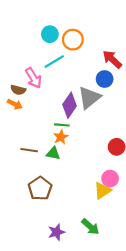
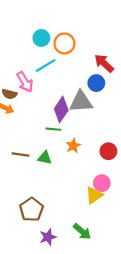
gray triangle: (89, 98) -> (81, 102), turned 35
orange star: (61, 137) -> (73, 146), moved
brown pentagon: (40, 188) -> (31, 210), moved

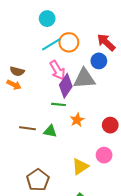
orange circle: (64, 43) -> (69, 42), moved
pink arrow: (25, 82) -> (57, 70), moved
yellow triangle: (94, 195) -> (80, 166), moved

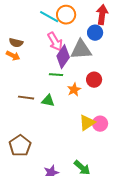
red arrow: (106, 42) -> (102, 15), turned 54
cyan line: (51, 44) -> (49, 17), turned 60
red circle: (110, 125) -> (94, 80), moved
yellow triangle: (80, 166) -> (87, 123), moved
brown pentagon: (38, 180) -> (20, 146), moved

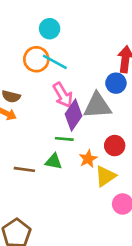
orange circle: (66, 15) -> (36, 59), moved
green triangle: (48, 101) -> (54, 161), moved
yellow triangle: (87, 123) -> (105, 176), moved

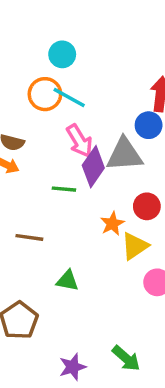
green line: (64, 139) -> (64, 189), moved
green triangle: (54, 161) -> (67, 281), moved

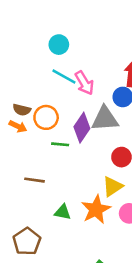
orange circle: (45, 94) -> (46, 117), moved
pink arrow: (79, 141) -> (84, 83), moved
orange star: (112, 224) -> (96, 210), moved, size x1.6

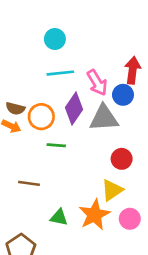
cyan line: (64, 77) -> (60, 73), turned -35
pink arrow: (84, 83) -> (97, 83), moved
purple diamond: (82, 128) -> (74, 108), moved

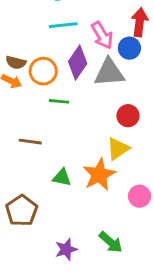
pink circle: (130, 219) -> (139, 196), moved

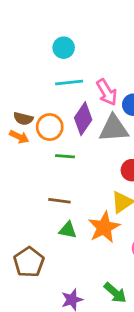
brown line: (30, 142) -> (59, 201), moved

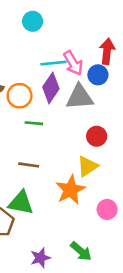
cyan line: (69, 82) -> (54, 63), moved
green triangle: (68, 230) -> (21, 203), moved, size x1.5

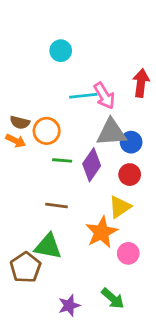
blue circle: (98, 75) -> (131, 142), moved
purple diamond: (51, 88) -> (92, 165), moved
pink circle: (107, 209) -> (128, 253), moved

